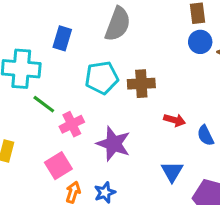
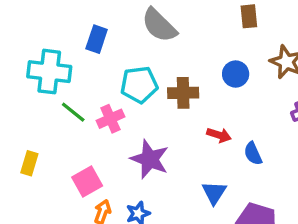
gray semicircle: (118, 24) -> (159, 25), turned 112
blue circle: (200, 42) -> (236, 74), moved
pink cross: (72, 124) -> (110, 119), moved

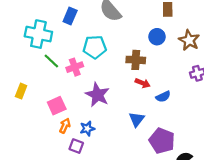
blue circle: (236, 74) -> (157, 37), moved
brown cross: (183, 93) -> (136, 60), moved
blue semicircle: (253, 154) -> (163, 97), turned -96

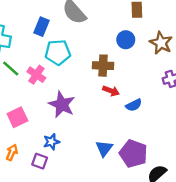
blue rectangle: (70, 16) -> (42, 27), moved
pink cross: (75, 67) -> (36, 75), turned -35
blue triangle: (137, 119) -> (104, 148), moved
orange arrow: (65, 126) -> (12, 152), moved

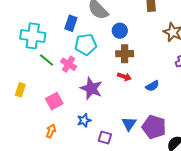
blue circle: (126, 40) -> (120, 31), moved
red arrow: (111, 91) -> (124, 77), moved
purple square: (40, 161) -> (105, 138), moved

